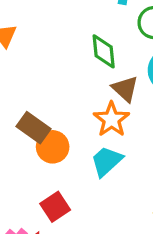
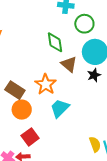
orange star: (111, 119) -> (46, 84), moved
orange circle: (53, 147) -> (22, 110), moved

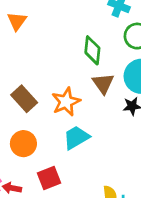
orange circle: (22, 110) -> (23, 144), moved
red square: (30, 137) -> (49, 178), moved

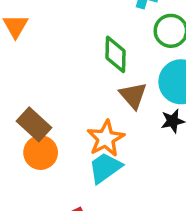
orange star: (66, 102) -> (106, 138), moved
orange circle: (23, 144) -> (41, 153), moved

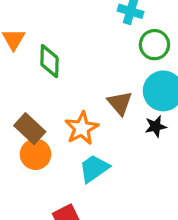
green diamond: (115, 54) -> (49, 61), moved
orange star: (106, 138) -> (82, 128), moved

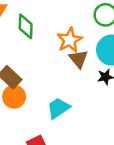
orange star: (82, 128) -> (70, 40), moved

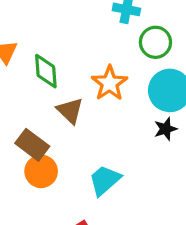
brown triangle: (79, 59) -> (70, 111), moved

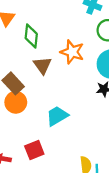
orange star: (110, 83) -> (72, 52), turned -30

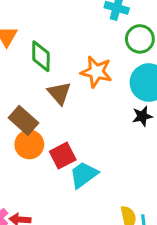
cyan trapezoid: (57, 116) -> (84, 175), moved
red square: (34, 150) -> (63, 156), moved

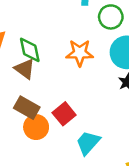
brown triangle: (59, 93) -> (25, 69), moved
red square: (63, 156) -> (64, 114), moved

